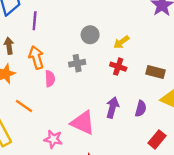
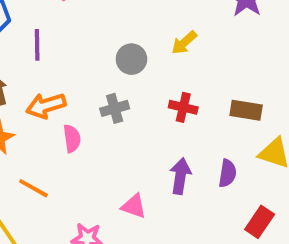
yellow arrow: (121, 42) -> (184, 43), moved
orange arrow: (36, 57) -> (46, 106), turned -85
pink triangle: (83, 123) -> (134, 206), size x0.6

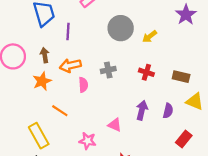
gray circle: (131, 59) -> (121, 28), moved, size x1.5

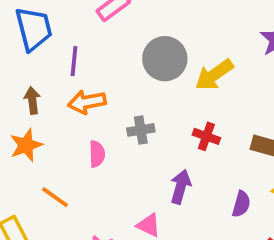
yellow arrow: (150, 36) -> (214, 75), size x1.5
orange arrow: (70, 65) -> (87, 102), moved
purple arrow: (142, 110) -> (181, 187), moved

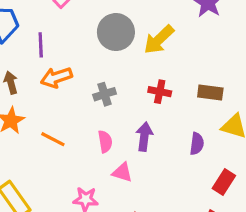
pink semicircle: (97, 154) -> (105, 142), moved
orange line: (55, 197) -> (53, 139), moved

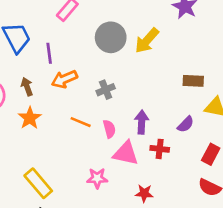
red cross: (160, 92) -> (160, 149), moved
orange line: (53, 139) -> (81, 122), moved
purple semicircle: (197, 144) -> (186, 124), turned 42
pink triangle: (122, 172) -> (126, 153), size x1.5

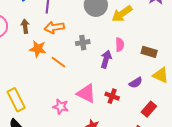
orange star: (30, 118) -> (38, 49), moved, turned 30
purple arrow: (142, 122) -> (106, 59), moved
pink semicircle: (109, 129) -> (120, 45), moved

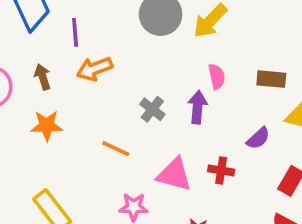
gray cross: (83, 43) -> (152, 109), moved, turned -32
orange star: (38, 49) -> (47, 126), moved
orange line: (58, 62) -> (116, 149), moved

